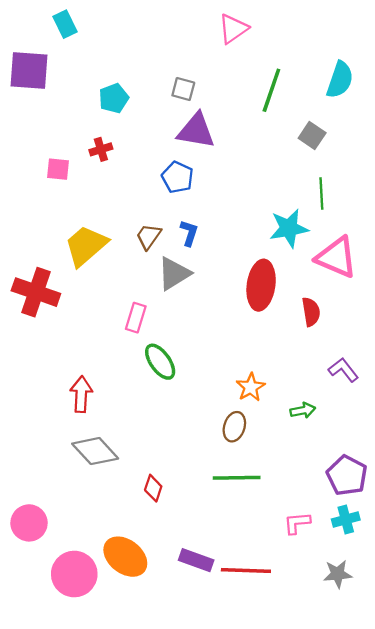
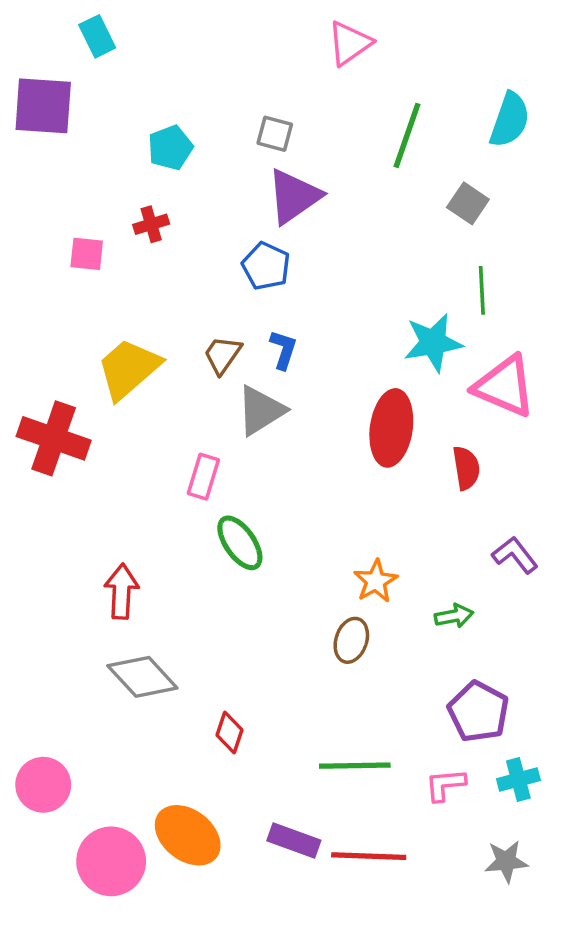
purple triangle: (196, 131) -> (294, 196), turned -45
purple pentagon: (347, 475) -> (478, 712), moved
green line: (237, 478) -> (355, 766), moved

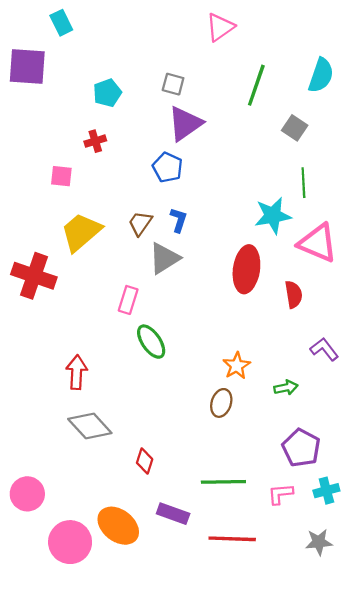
pink square: (87, 254) -> (61, 176), moved
purple rectangle: (294, 840) -> (173, 514), moved

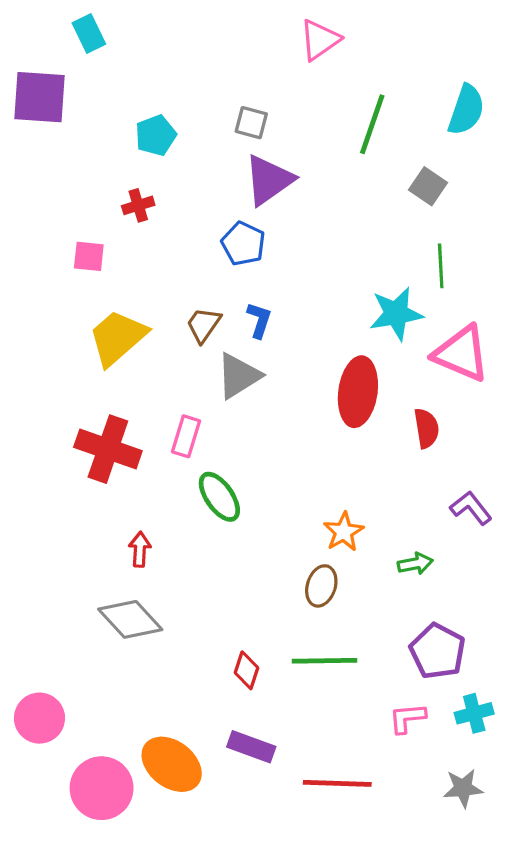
red cross: (34, 276) -> (108, 449), moved
red arrow: (77, 372) -> (140, 549), moved, size x0.7
red diamond: (145, 461) -> (246, 670), moved
green line: (223, 482) -> (324, 661), moved

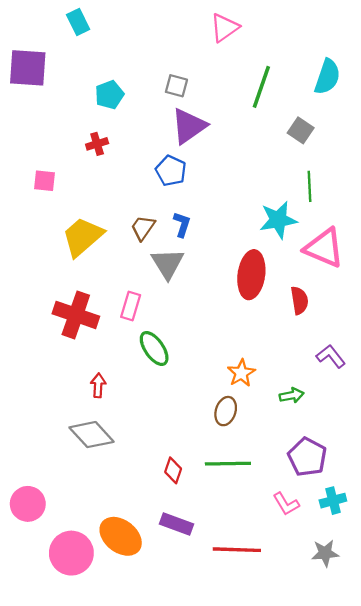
cyan rectangle: (89, 33) -> (78, 22), moved
pink square: (89, 256) -> (45, 181), moved
gray triangle: (239, 376) -> (168, 264), turned -30
pink L-shape: (407, 718) -> (286, 504), turned -116

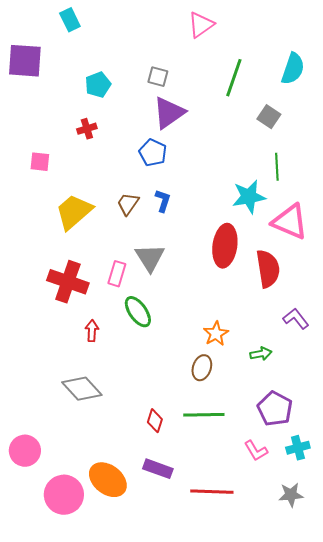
gray triangle: (168, 264) -> (150, 258), moved
red semicircle: (299, 300) -> (268, 269), size x1.5
red arrow: (98, 385) -> (92, 331), moved

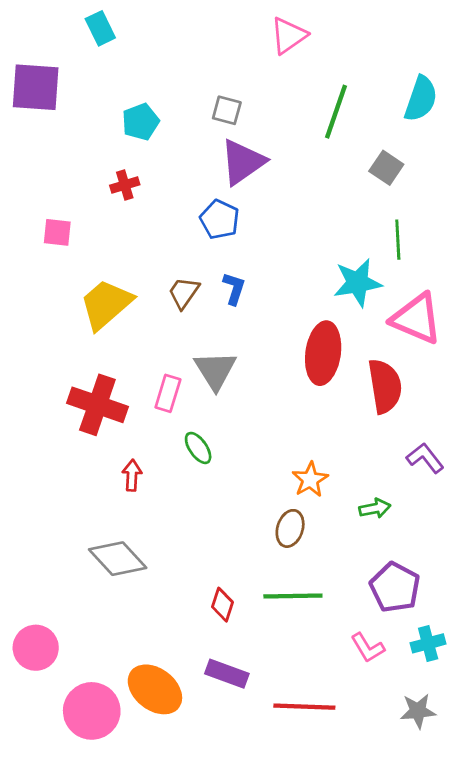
green ellipse: (138, 312) -> (198, 448), size x0.7

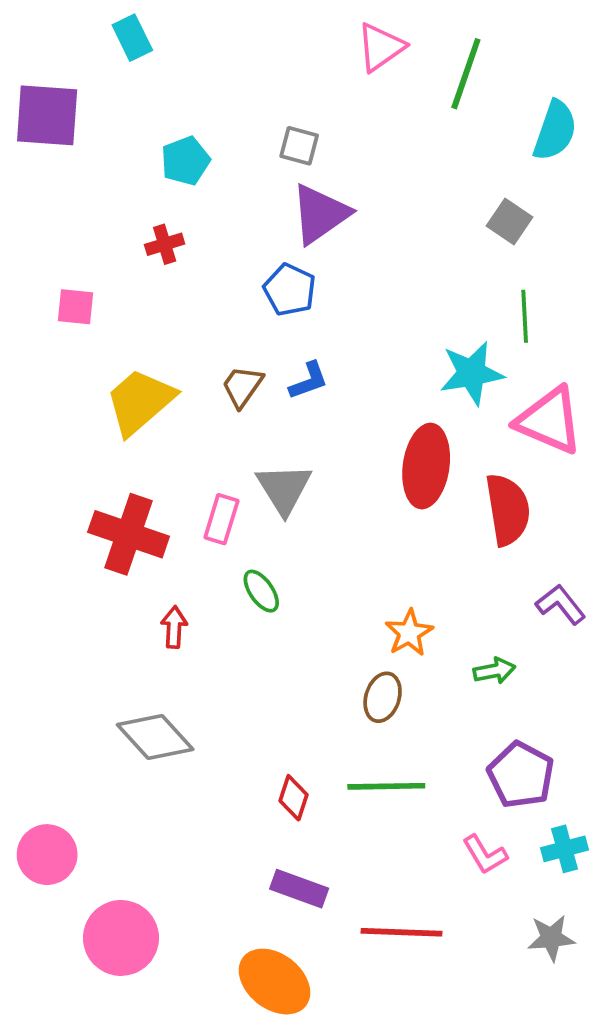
green line: (336, 112) -> (466, 74), moved
blue L-shape: (234, 288) -> (309, 381), turned 52
orange ellipse: (155, 689) -> (275, 982), moved

